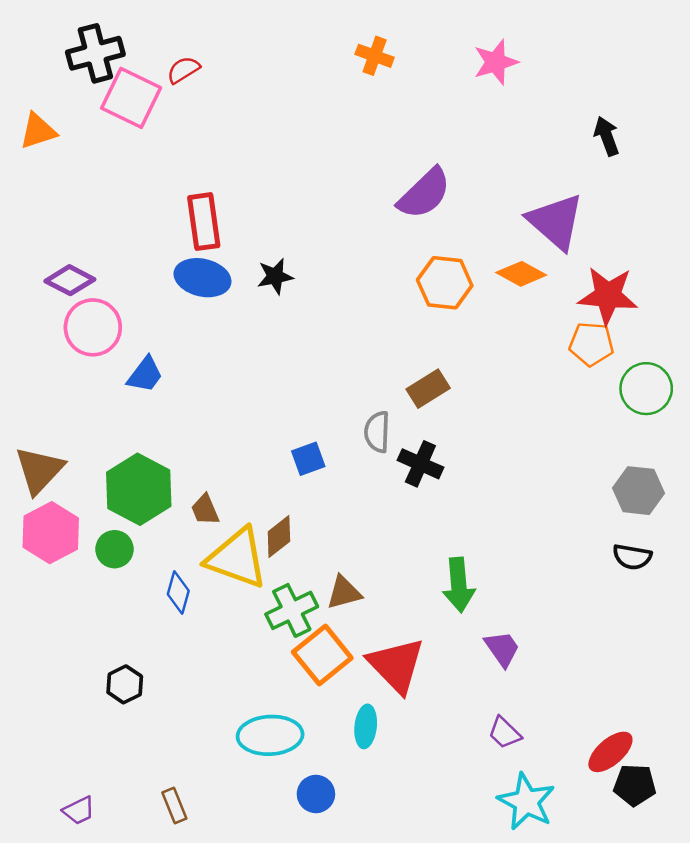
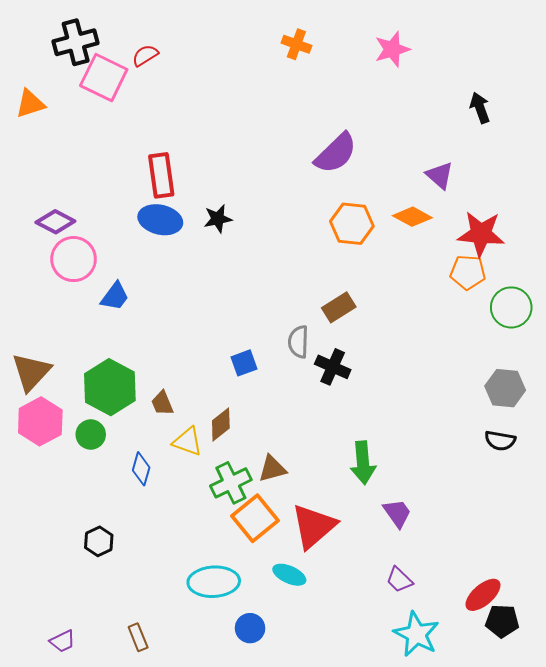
purple triangle: (556, 222) -> (440, 175), size x0.6
yellow triangle: (237, 558) -> (187, 442), size x0.6
red triangle: (396, 665) -> (314, 526), turned 33
cyan ellipse: (366, 726) -> (289, 575), turned -72

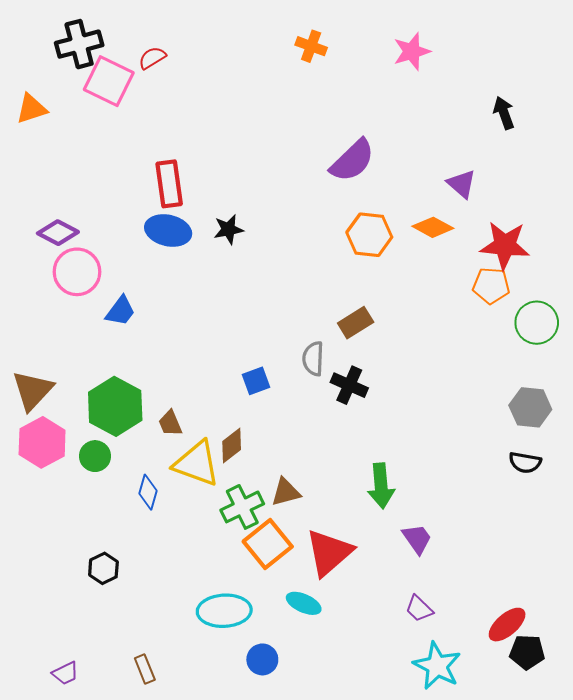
yellow triangle: (187, 442) -> (197, 464), size x1.5

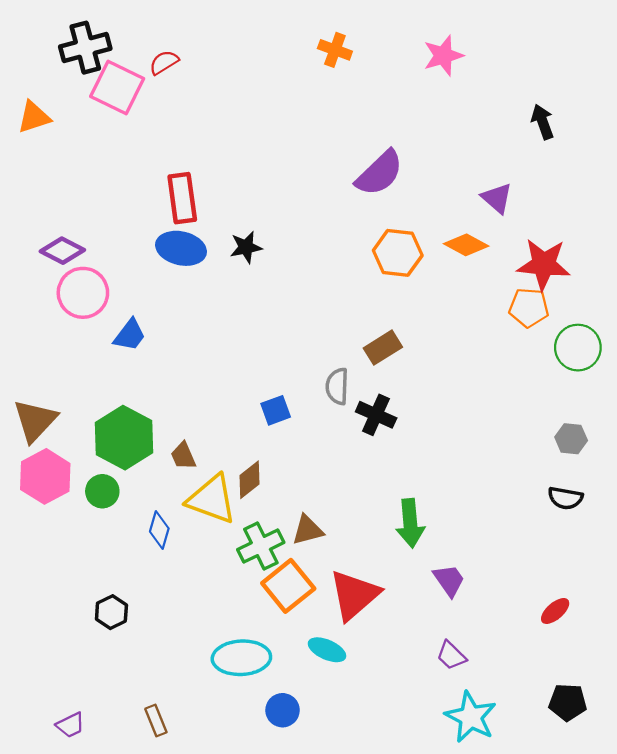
gray hexagon: (530, 407) -> (571, 439), size x0.7
red ellipse: (507, 625) -> (555, 611), moved, size x0.7

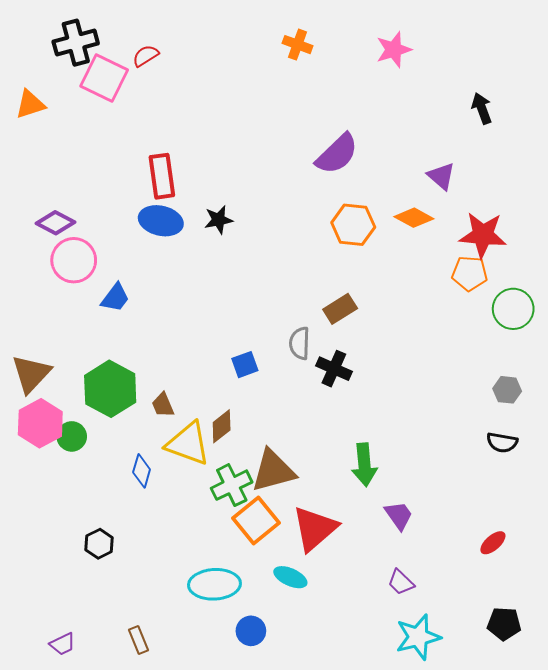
green circle: (102, 491) -> (72, 436), moved
brown triangle: (308, 530) -> (273, 471), size x1.6
cyan star: (471, 717) -> (418, 637), turned 30

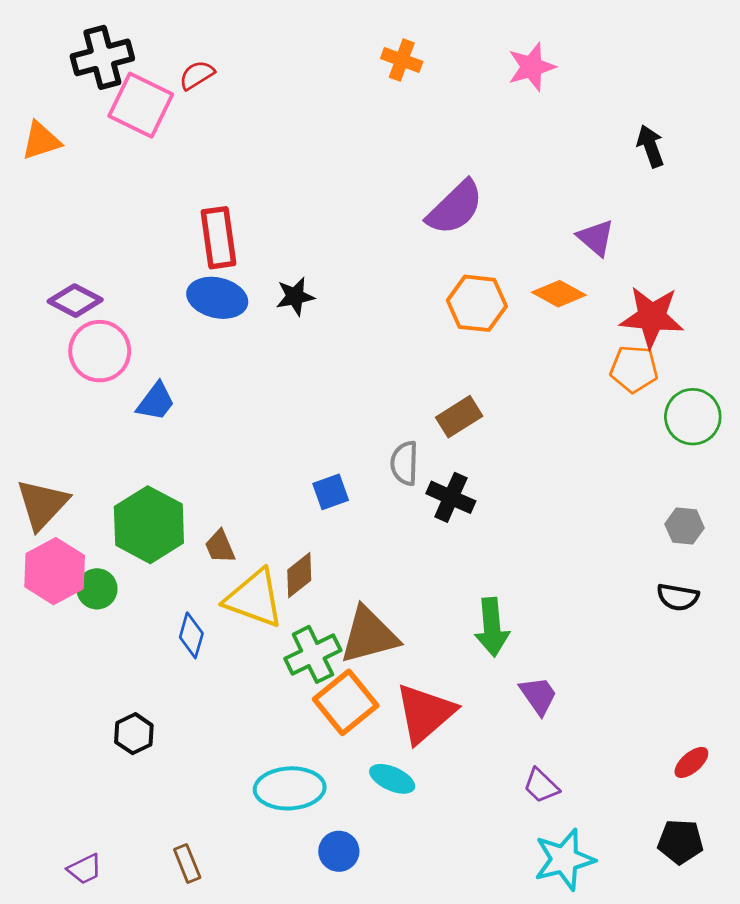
red ellipse: (493, 543) -> (691, 762), moved

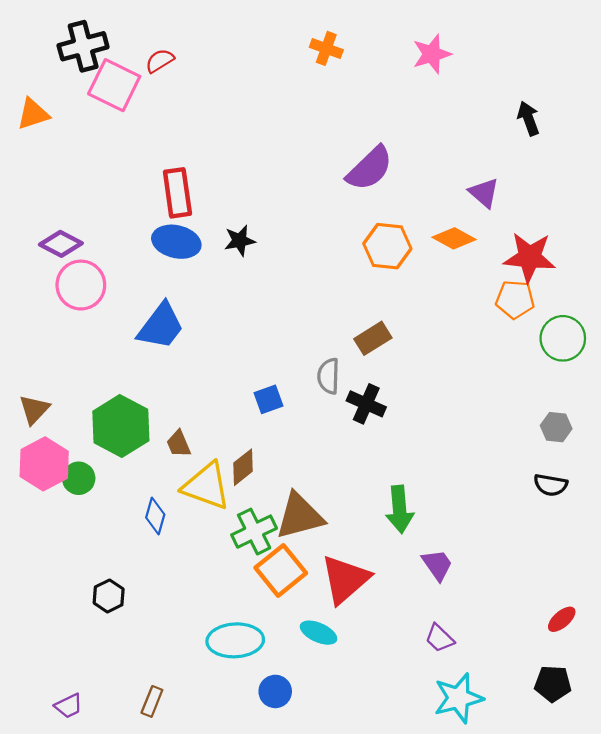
blue trapezoid: (156, 402) -> (161, 326), moved, size x1.5
brown triangle: (42, 504) -> (34, 409), size x0.7
brown rectangle: (187, 864) -> (152, 701), turned 44

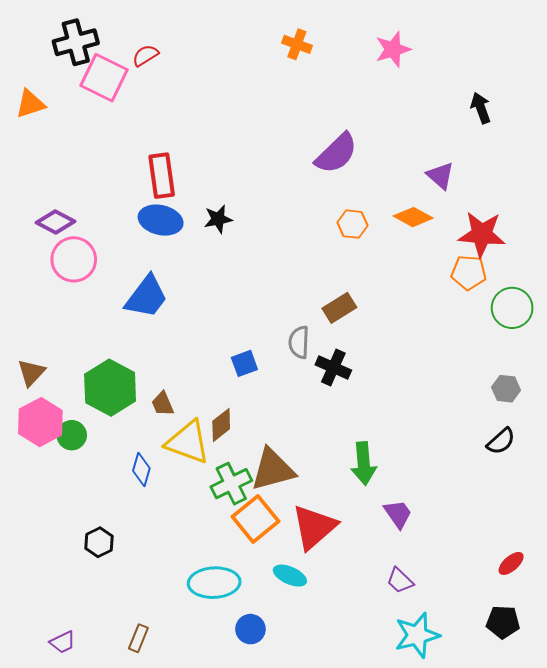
orange hexagon: (387, 246) -> (352, 224), size x0.7
black semicircle: (551, 485) -> (501, 441), turned -52

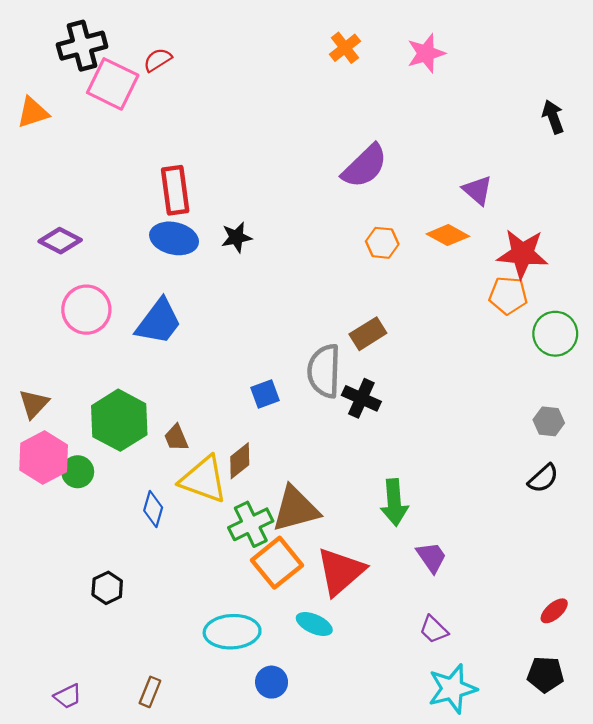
orange cross: (297, 44) -> (345, 48), moved, turned 32
black arrow: (481, 108) -> (553, 117), moved
pink circle: (74, 259) -> (86, 310), moved
gray semicircle: (299, 342) -> (324, 371), size x1.5

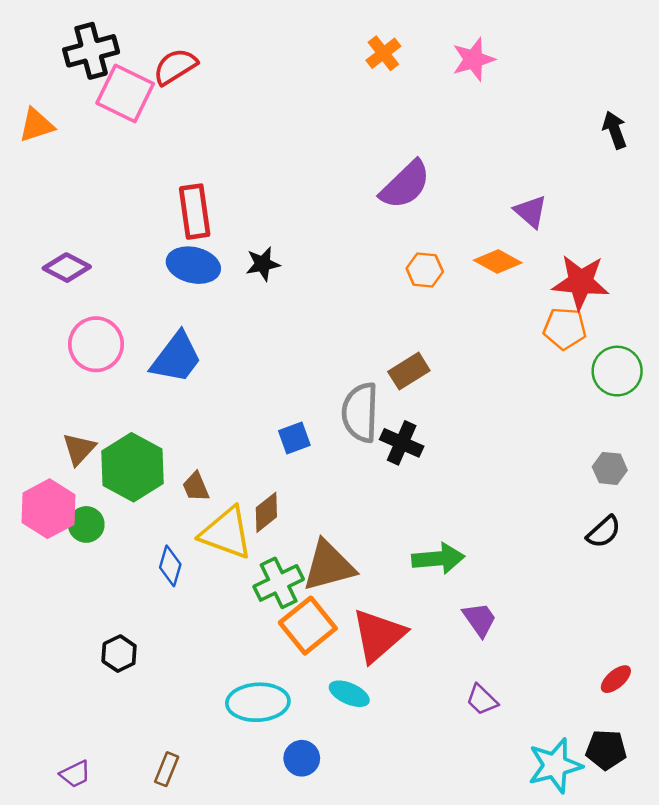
red semicircle: (158, 60) -> (175, 67), size x1.4
brown triangle: (34, 404) -> (79, 449), moved
green arrow: (394, 502) -> (438, 559), turned -90
cyan star: (452, 689) -> (555, 766), moved

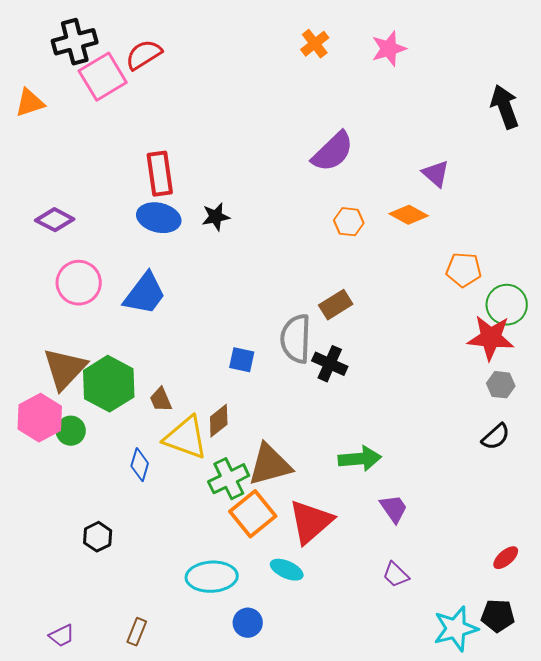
pink square: (125, 93) -> (103, 77), turned 33
black arrow: (615, 130) -> (505, 107), size x1.4
red star: (581, 282) -> (491, 338), moved
blue square: (294, 438) -> (242, 360), turned 32
brown triangle: (79, 449) -> (65, 369), size x1.6

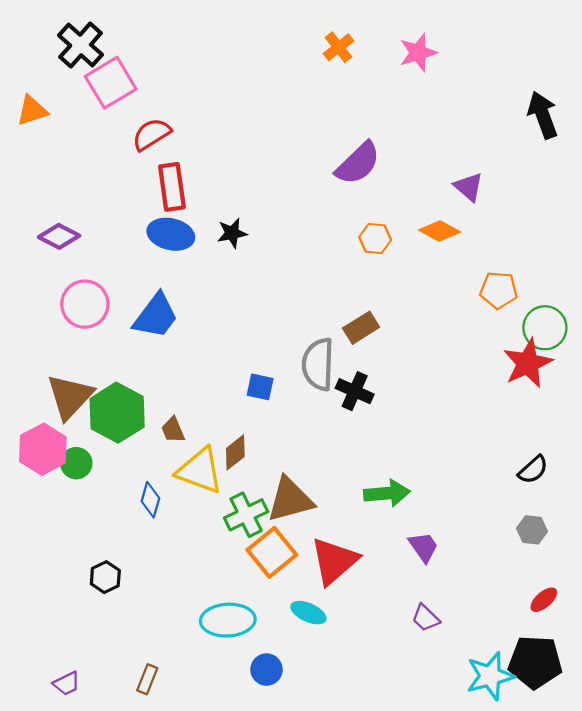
black cross: (75, 42) -> (81, 45), turned -33
red semicircle: (144, 55) -> (151, 134), moved
red star: (491, 338) -> (528, 363), turned -30
gray hexagon: (501, 385) -> (532, 530), moved
black pentagon: (498, 616) -> (535, 662), size x1.5

